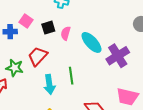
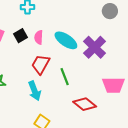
red trapezoid: (38, 56) -> (41, 64), moved
green line: (71, 76) -> (65, 77), moved

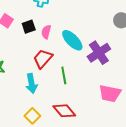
red diamond: (85, 104) -> (64, 111), moved

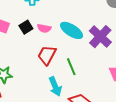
pink semicircle: (46, 32) -> (44, 28), turned -80
cyan arrow: (31, 83) -> (55, 86), moved

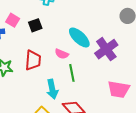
pink semicircle: (44, 28) -> (62, 54), moved
red trapezoid: (47, 55) -> (33, 60), moved, turned 145

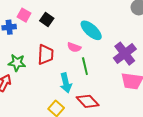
black square: (35, 25) -> (47, 20), turned -32
purple cross: (106, 49) -> (125, 54), moved

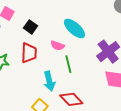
black square: (47, 20) -> (31, 27), moved

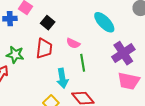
cyan ellipse: (74, 29) -> (104, 22), moved

